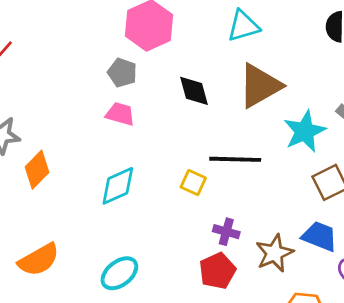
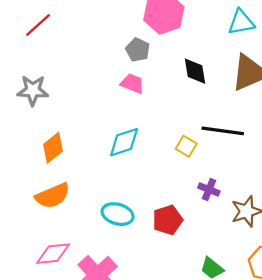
orange diamond: (37, 170) -> (53, 148), moved
red pentagon: (217, 271) -> (168, 220), moved
cyan ellipse: (119, 273) -> (118, 214), turned 48

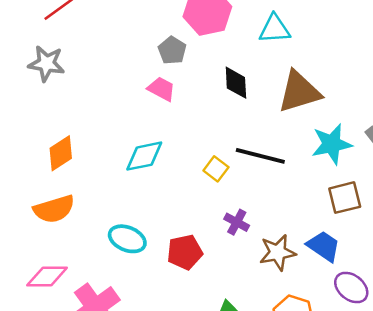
cyan triangle: (241, 22) -> (275, 29), moved
gray star: (33, 90) -> (46, 64), moved

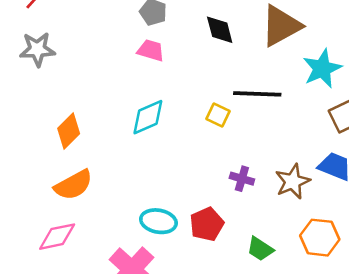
purple cross: (237, 222) -> (242, 179), moved
cyan ellipse: (127, 239) -> (158, 221), moved
red pentagon: (185, 252) -> (207, 224), moved
pink diamond: (47, 276) -> (57, 237), moved

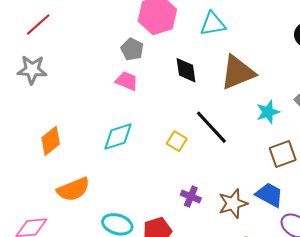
cyan star: (322, 69) -> (268, 112), size x0.7
black line: (257, 94) -> (211, 127), turned 39
orange semicircle: (73, 185) -> (73, 189), moved

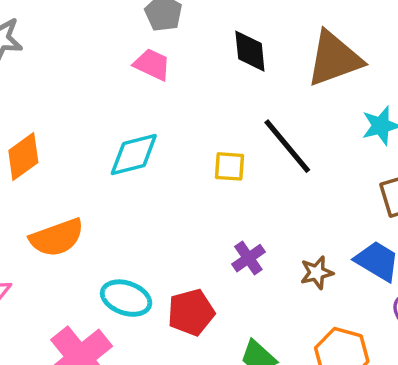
yellow square: (177, 141) -> (229, 166), turned -30
purple cross: (191, 197) -> (248, 258), turned 30
brown star: (233, 204) -> (317, 273), size x0.7

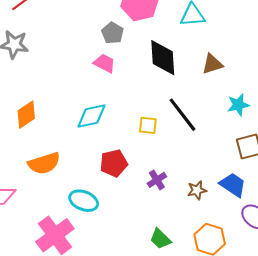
black diamond: (250, 51) -> (163, 58), size x1.4
brown triangle: (334, 59) -> (212, 64), size x0.6
red pentagon: (191, 312) -> (114, 163), moved

